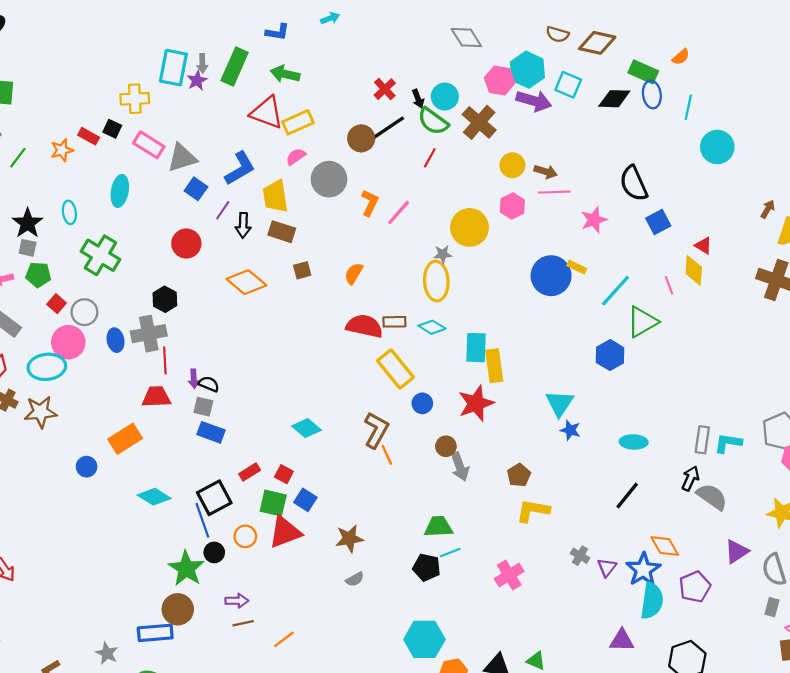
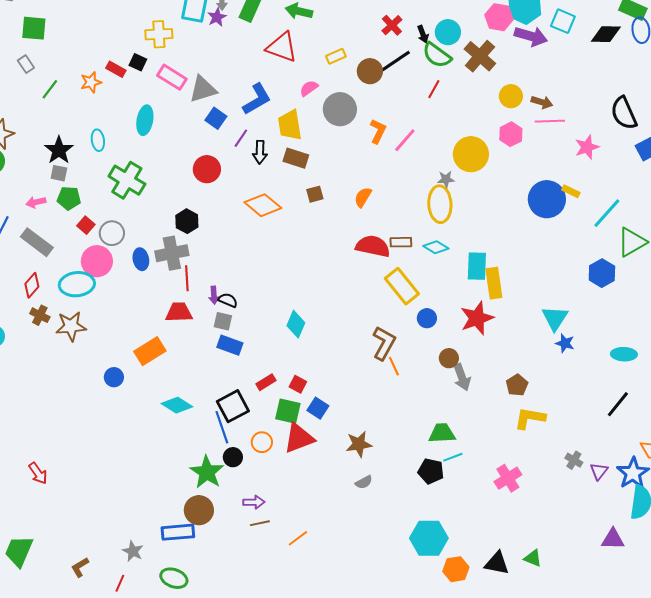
yellow rectangle: (298, 122) -> (336, 56), moved, size x0.7
cyan diamond: (306, 428) -> (296, 324), moved, turned 72

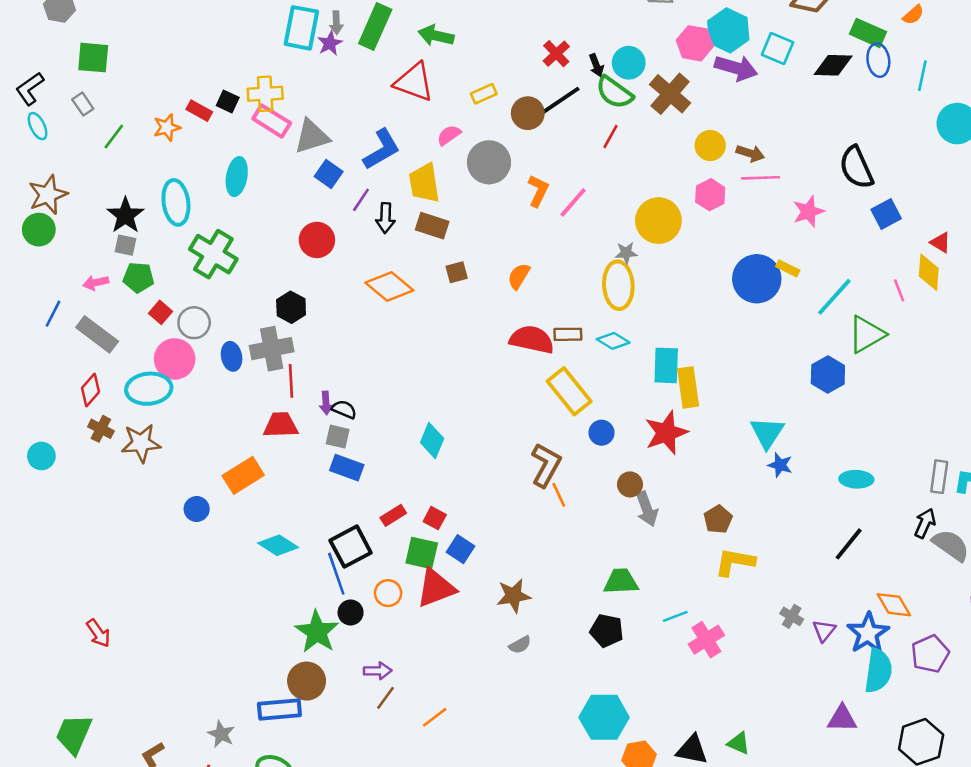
yellow cross: (159, 34) -> (265, 94), moved
cyan ellipse: (98, 140) -> (176, 202), size x1.6
cyan line: (453, 457) -> (675, 616), moved
brown line: (260, 523) -> (385, 698), turned -42

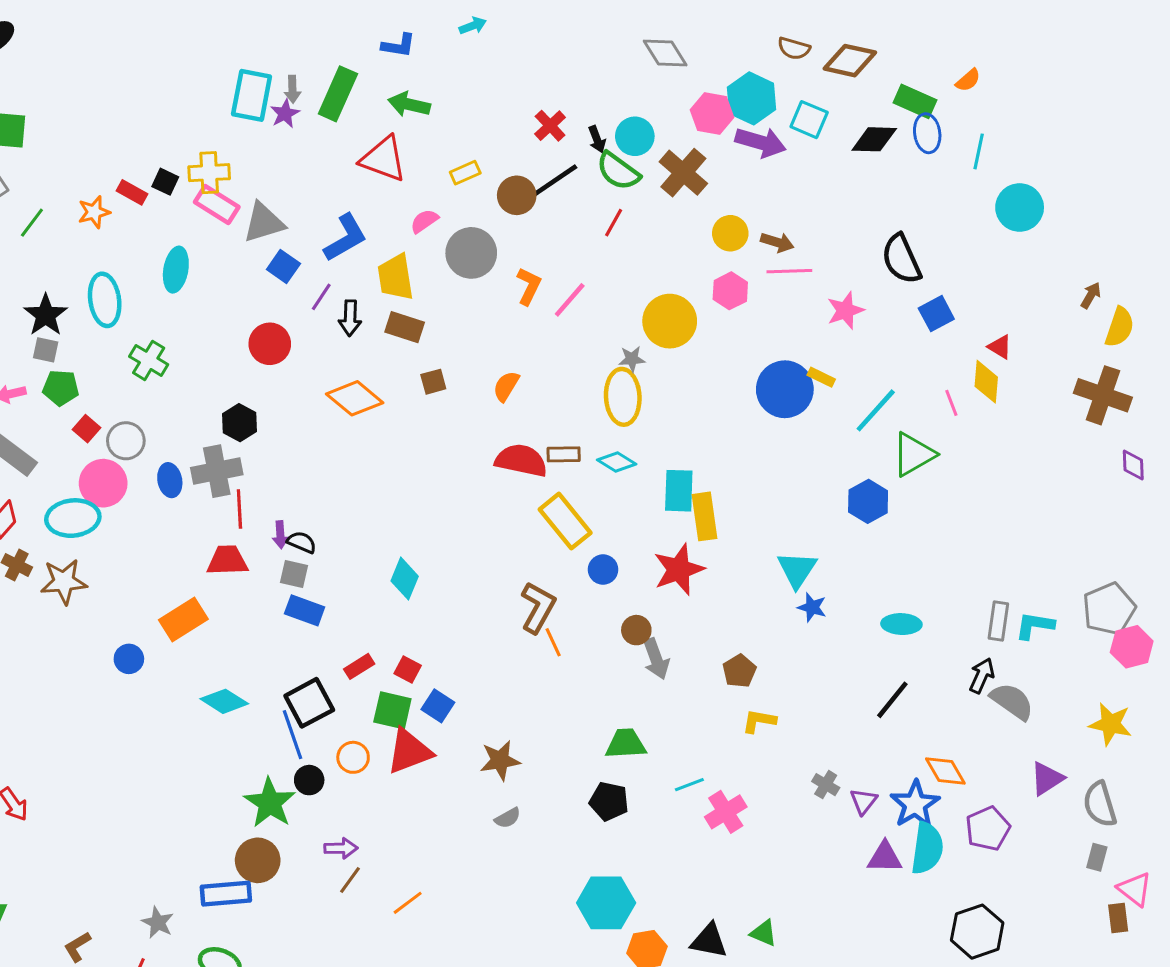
green cross: (213, 254) -> (149, 360), size x0.7
yellow L-shape: (735, 562) -> (759, 721), size x0.7
purple triangle: (842, 719) -> (885, 857), moved

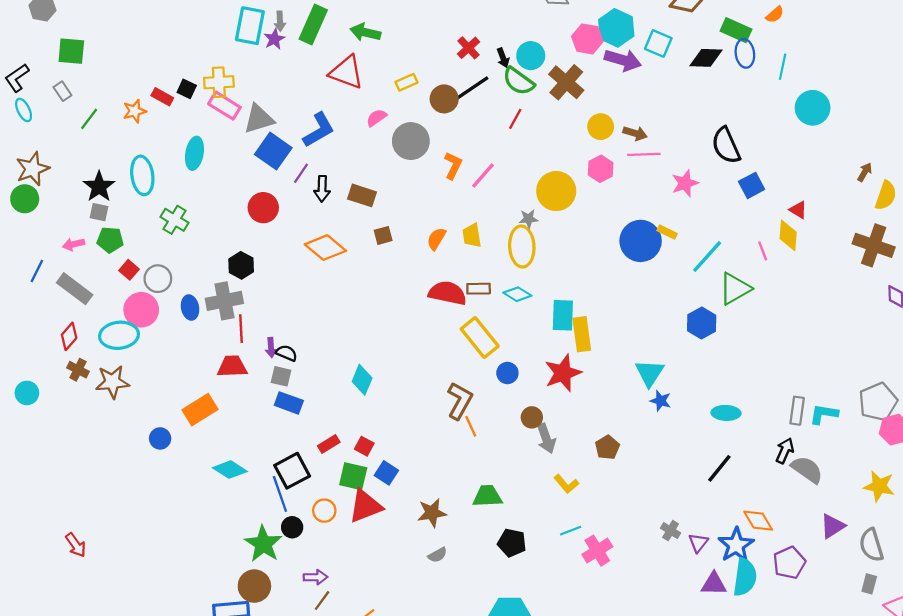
blue square: (283, 267) -> (273, 151), size x1.5
yellow trapezoid: (395, 277) -> (472, 235), moved, size x0.7
yellow L-shape: (759, 721) -> (566, 484), moved, turned -140
green trapezoid: (626, 744) -> (487, 496), moved

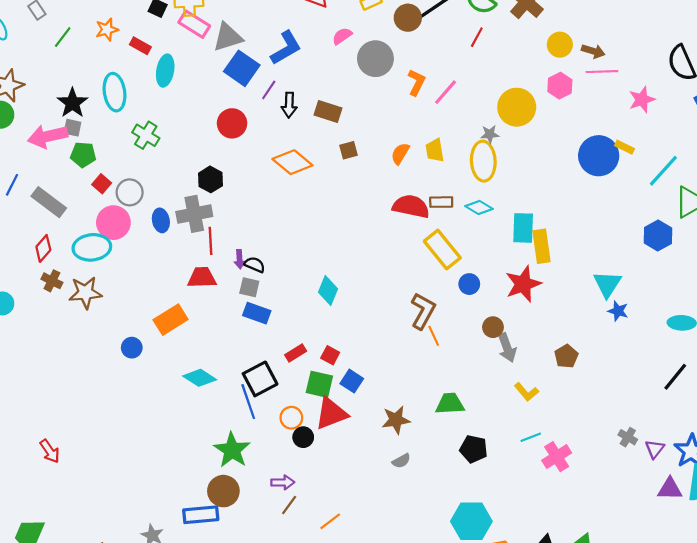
red rectangle: (162, 97) -> (140, 46), moved
pink arrow: (74, 244) -> (48, 136), moved, size x1.8
black circle: (292, 527) -> (303, 437), moved

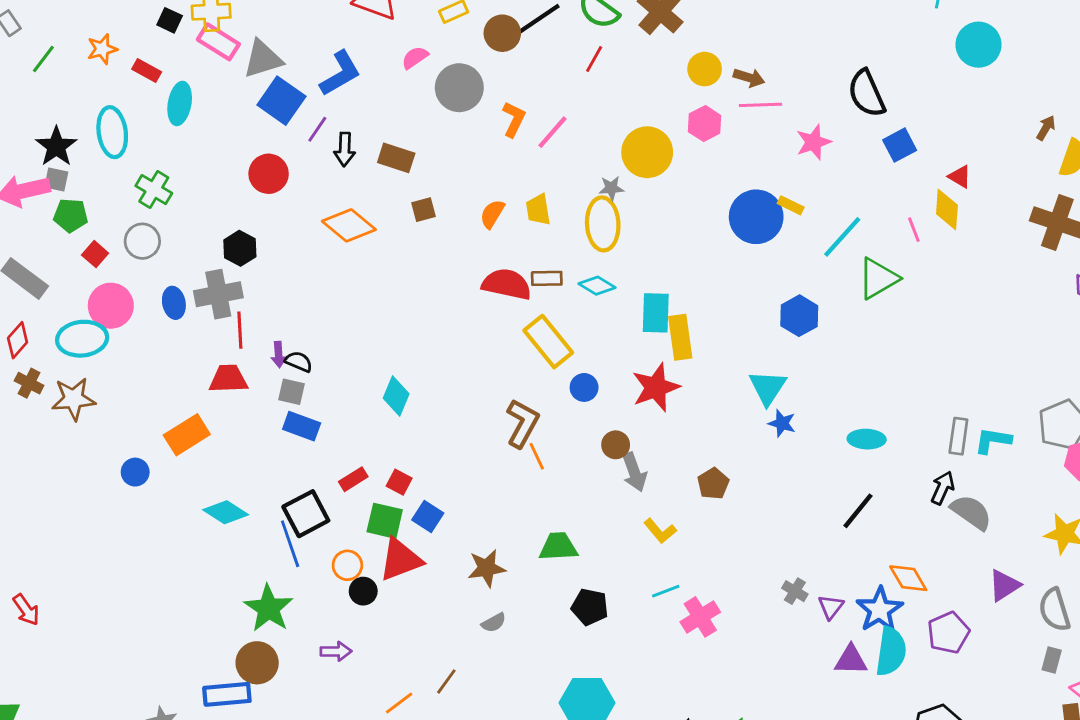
gray circle: (130, 192) -> (142, 241), moved
blue hexagon: (658, 236) -> (799, 316), moved
brown line: (289, 505) -> (446, 681), moved

